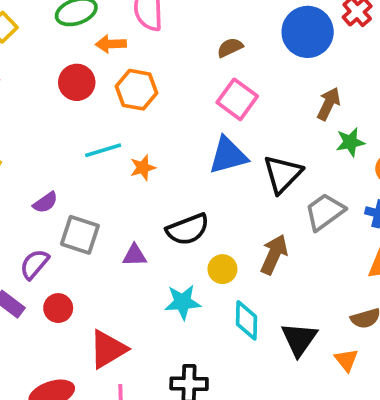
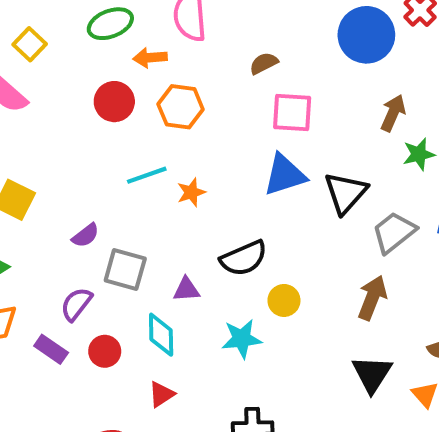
brown semicircle: (230, 47) -> (264, 63), moved
pink square: (237, 99) -> (292, 113), turned -30
brown arrow: (274, 254) -> (372, 298), moved
cyan diamond: (246, 320) -> (161, 335), moved
red triangle: (108, 349) -> (162, 394), size x0.6

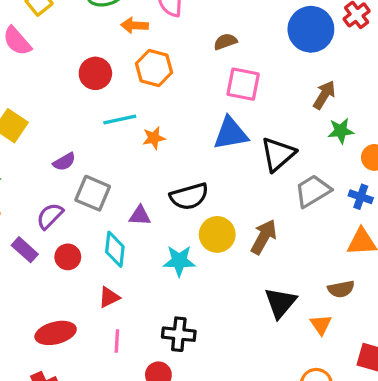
red circle: (114, 102) -> (95, 73), moved
brown arrow: (372, 298) -> (264, 237), moved
yellow circle: (284, 300) -> (217, 234), size x1.4

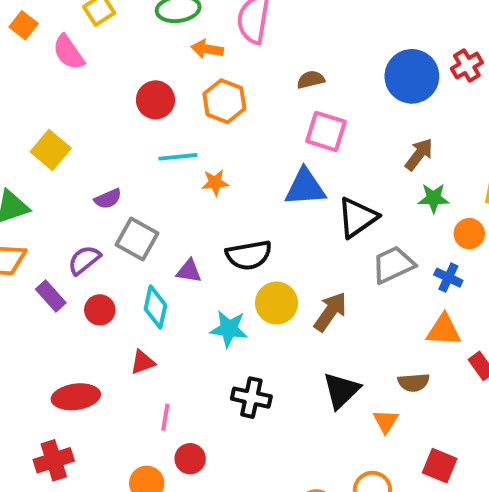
black cross: (179, 334) -> (251, 398), moved
pink line: (117, 341) -> (165, 417), moved

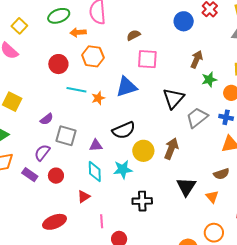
blue circle: (412, 76) -> (184, 21), size x0.7
cyan line: (178, 157) -> (76, 90), turned 30
blue triangle: (305, 187) -> (126, 87), moved
cyan diamond: (155, 307) -> (95, 172), moved

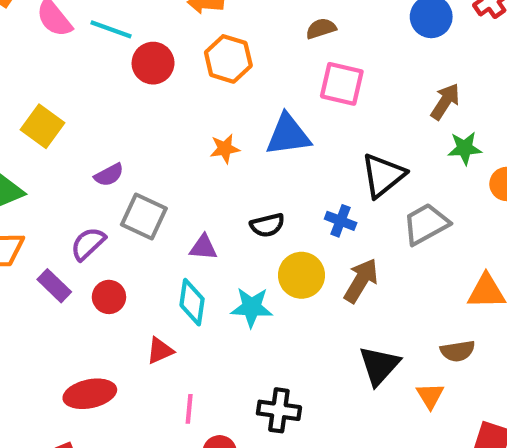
cyan line: (76, 90) -> (111, 29), moved
blue cross: (226, 117) -> (341, 221), moved
black semicircle: (124, 130) -> (267, 225), size x0.7
black cross: (142, 201) -> (279, 410), moved

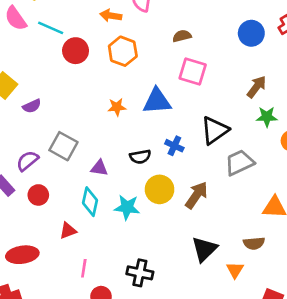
purple semicircle: (109, 175) -> (32, 106), moved
blue cross: (341, 221) -> (174, 146), moved

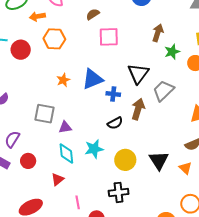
blue triangle: (157, 101) -> (92, 79), moved
gray square: (63, 146) -> (45, 114), moved
black semicircle: (140, 157) -> (115, 123), moved
yellow circle: (160, 189) -> (125, 160), moved
brown arrow: (196, 195) -> (138, 109), moved

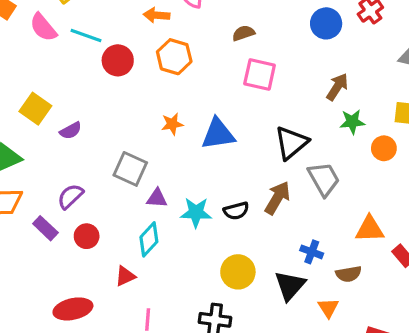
gray trapezoid: (163, 91) -> (324, 179), turned 90
blue cross: (113, 94) -> (312, 252), moved
cyan star: (94, 149) -> (196, 212), moved
cyan diamond: (66, 154) -> (149, 239), turned 35

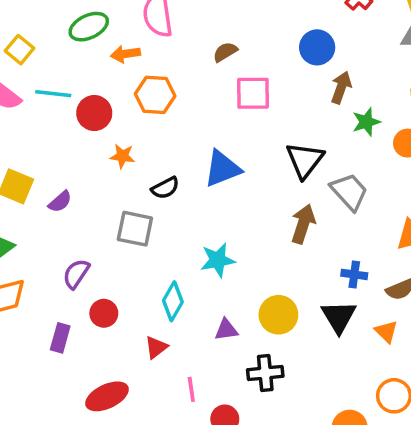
blue circle: (326, 23) -> (317, 47), moved
orange star: (172, 124) -> (122, 156), moved, turned 30
purple triangle: (157, 198) -> (226, 330), moved
black semicircle: (236, 211) -> (165, 188), moved
purple rectangle: (45, 228) -> (60, 338), moved, turned 75

